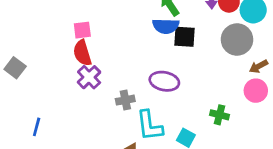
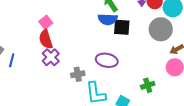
pink square: (82, 30) -> (46, 22), turned -32
green cross: (220, 115) -> (148, 85), turned -32
blue line: (37, 127) -> (12, 60), moved

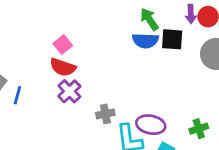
black square: (122, 27) -> (172, 39), moved
red semicircle: (46, 39) -> (63, 67), turned -54
purple ellipse: (107, 60) -> (151, 125), moved

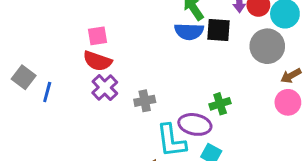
pink square: (63, 45) -> (97, 36), turned 30
gray cross: (105, 114) -> (145, 101), moved
green cross: (199, 129) -> (220, 104), moved

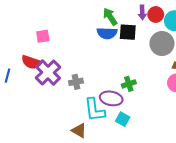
red semicircle: (97, 61) -> (31, 62), moved
purple cross: (105, 88) -> (48, 73), size x1.4

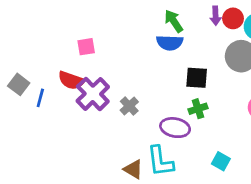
black square: (128, 32) -> (197, 78), moved
gray cross: (76, 82) -> (129, 106), turned -32
cyan L-shape: (95, 110) -> (160, 161), moved
cyan square: (123, 119) -> (221, 161), moved

